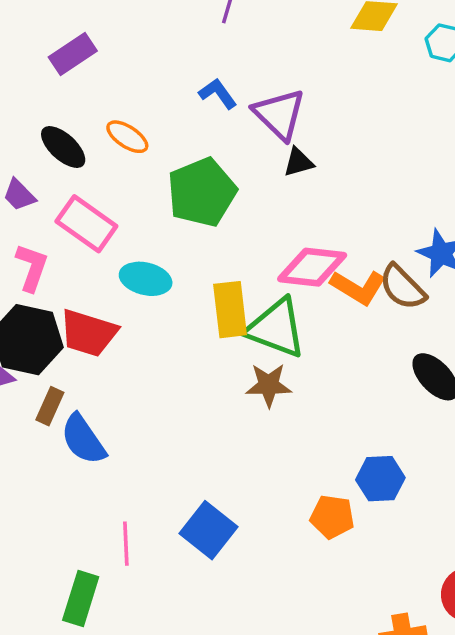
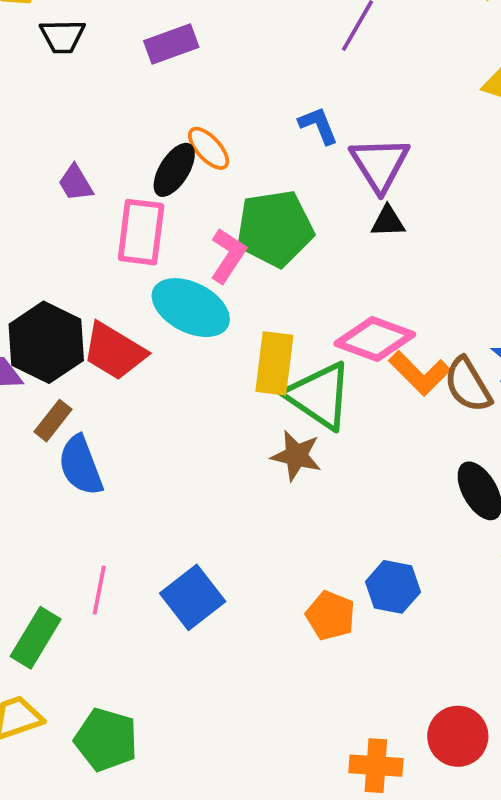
black ellipse: (63, 147) -> (174, 170), moved, turned 66
pink rectangle: (86, 224) -> (141, 232), turned 48
pink L-shape: (32, 267) -> (228, 256), moved
cyan ellipse: (146, 279) -> (191, 308), size x1.4

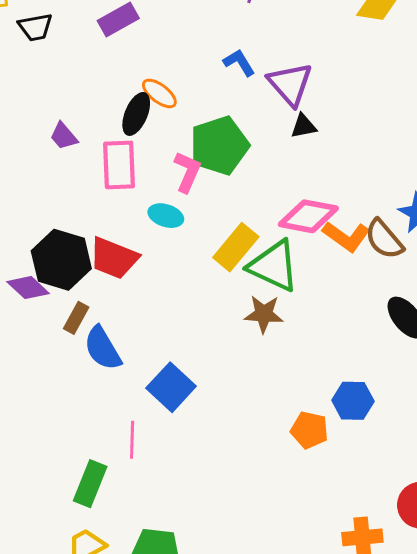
cyan ellipse: (191, 308) -> (166, 216), size x0.6
yellow rectangle: (274, 363) -> (236, 247), turned 42
blue square: (193, 597) -> (171, 387), moved

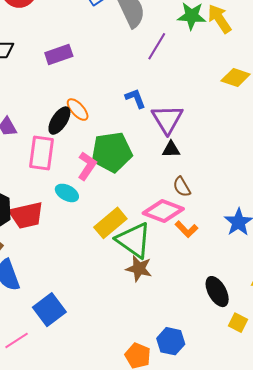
orange L-shape: (346, 236) -> (186, 229), size x0.7
brown semicircle: (384, 239) -> (182, 187), moved, size x0.7
red trapezoid: (114, 258) -> (26, 215), turned -45
brown star: (264, 314) -> (139, 269), moved
pink line: (132, 440) -> (17, 340), turned 45

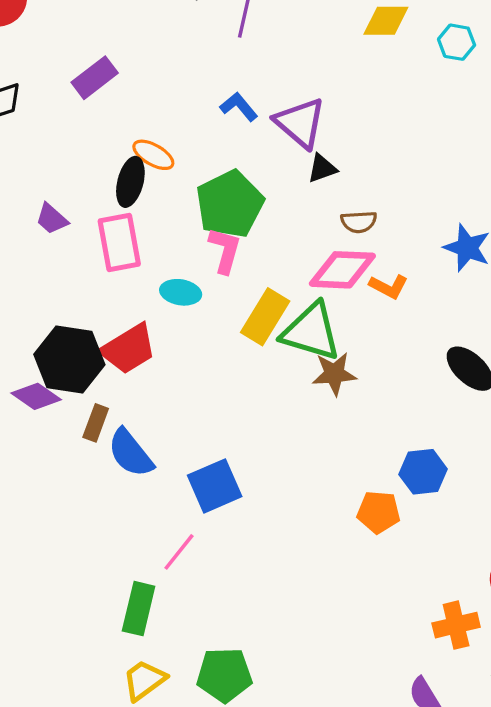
pink L-shape: (87, 166) -> (225, 250), moved
brown semicircle: (182, 187) -> (359, 222), turned -45
blue square: (49, 310) -> (215, 486), turned 32

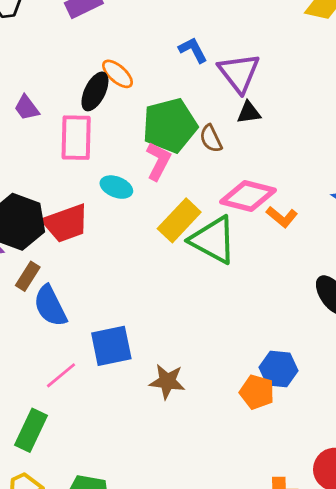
brown semicircle: (359, 222) -> (211, 139), moved, turned 56
brown star: (334, 374) -> (167, 381), moved
orange pentagon: (379, 512) -> (257, 392), moved
pink line: (179, 552) -> (61, 375), moved

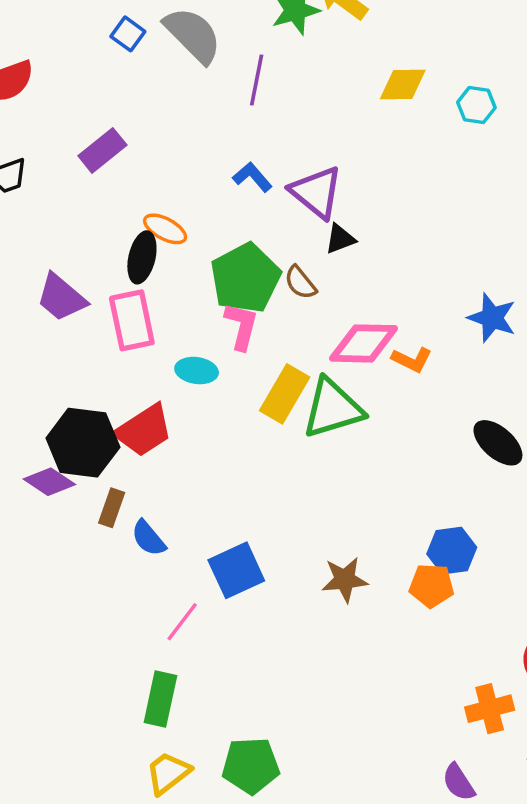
purple trapezoid: (27, 108) -> (61, 298), size x1.5
green triangle: (213, 240) -> (333, 408), turned -32
blue semicircle: (50, 306) -> (148, 538), size x0.7
brown star: (167, 381) -> (345, 580), moved

